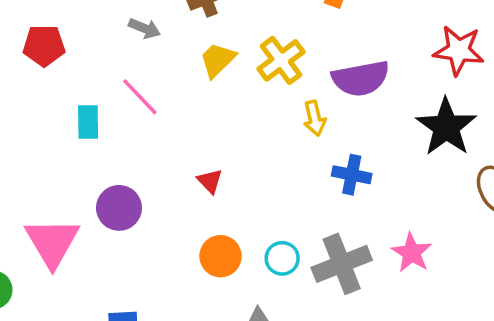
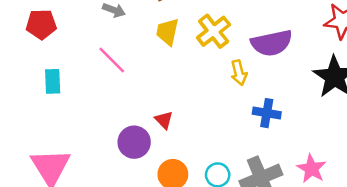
yellow trapezoid: (218, 60) -> (167, 32), turned -32
cyan rectangle: (88, 122) -> (53, 81), moved
purple circle: (119, 208) -> (134, 142), moved

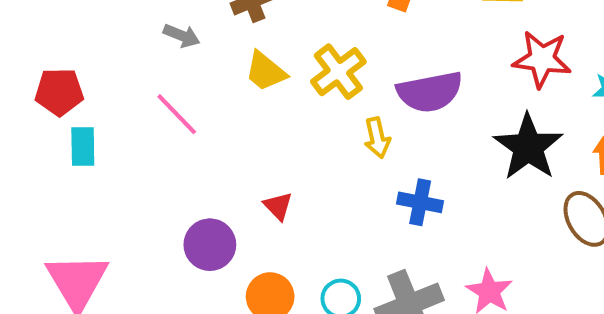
red pentagon: (41, 24) -> (59, 92), moved
yellow trapezoid: (167, 32) -> (266, 71), turned -64
red triangle: (164, 120) -> (278, 206), moved

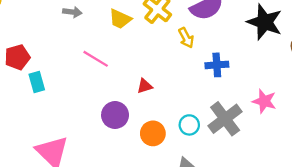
pink line: (177, 114) -> (96, 59), moved
red triangle: (278, 206) -> (145, 86), turned -49

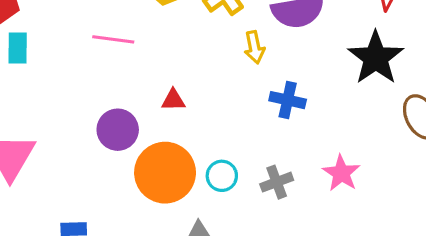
pink line: (96, 59) -> (113, 39), turned -40
gray cross: (225, 119) -> (277, 182), size x0.6
orange circle: (153, 133) -> (165, 173), size x1.6

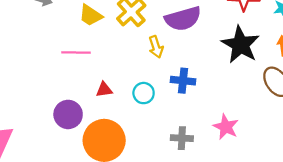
pink line: (113, 39) -> (76, 52), moved
cyan circle: (222, 176) -> (144, 93), moved
gray cross: (277, 182) -> (182, 138), turned 30

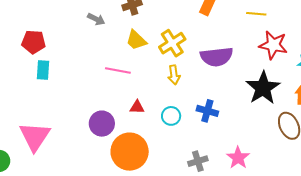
yellow arrow: (156, 47) -> (174, 75), moved
gray cross: (182, 138) -> (198, 161), turned -30

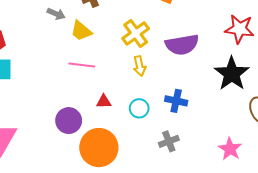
yellow trapezoid: (136, 40) -> (81, 31), moved
pink star: (238, 158) -> (230, 149), moved
gray cross: (198, 161) -> (169, 141), moved

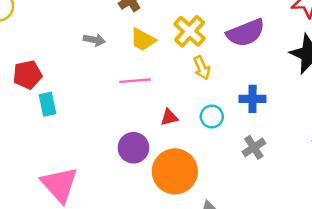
gray arrow: (56, 14) -> (94, 40), moved
yellow trapezoid: (81, 31) -> (143, 40), moved

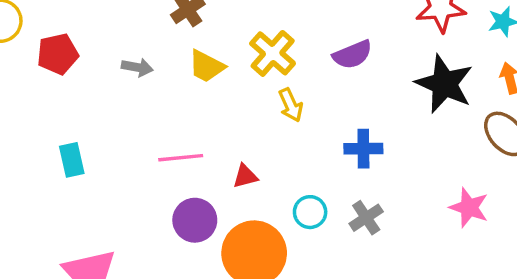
purple semicircle: (246, 33) -> (353, 55), size x0.7
red pentagon: (27, 75) -> (58, 54), moved
pink line: (135, 81) -> (181, 158), moved
cyan circle: (212, 117) -> (310, 212), moved

